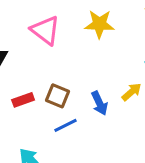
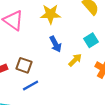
blue arrow: (99, 103) -> (56, 44), moved

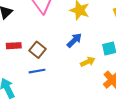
blue arrow: (56, 44) -> (74, 40), turned -126

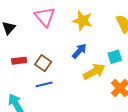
yellow arrow: (88, 62) -> (94, 72), size x1.5

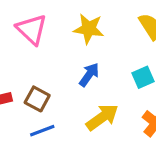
yellow arrow: (94, 72) -> (102, 117), moved

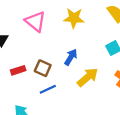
blue arrow: (89, 75) -> (71, 57), moved

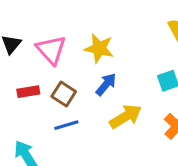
yellow star: (74, 18) -> (99, 48), moved
pink triangle: (35, 21) -> (51, 50), moved

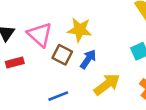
red rectangle: (28, 92) -> (15, 62), moved
brown square: (64, 94) -> (62, 55), moved

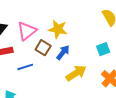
pink triangle: (40, 35) -> (27, 31), turned 35
blue line: (58, 96) -> (25, 67), moved

